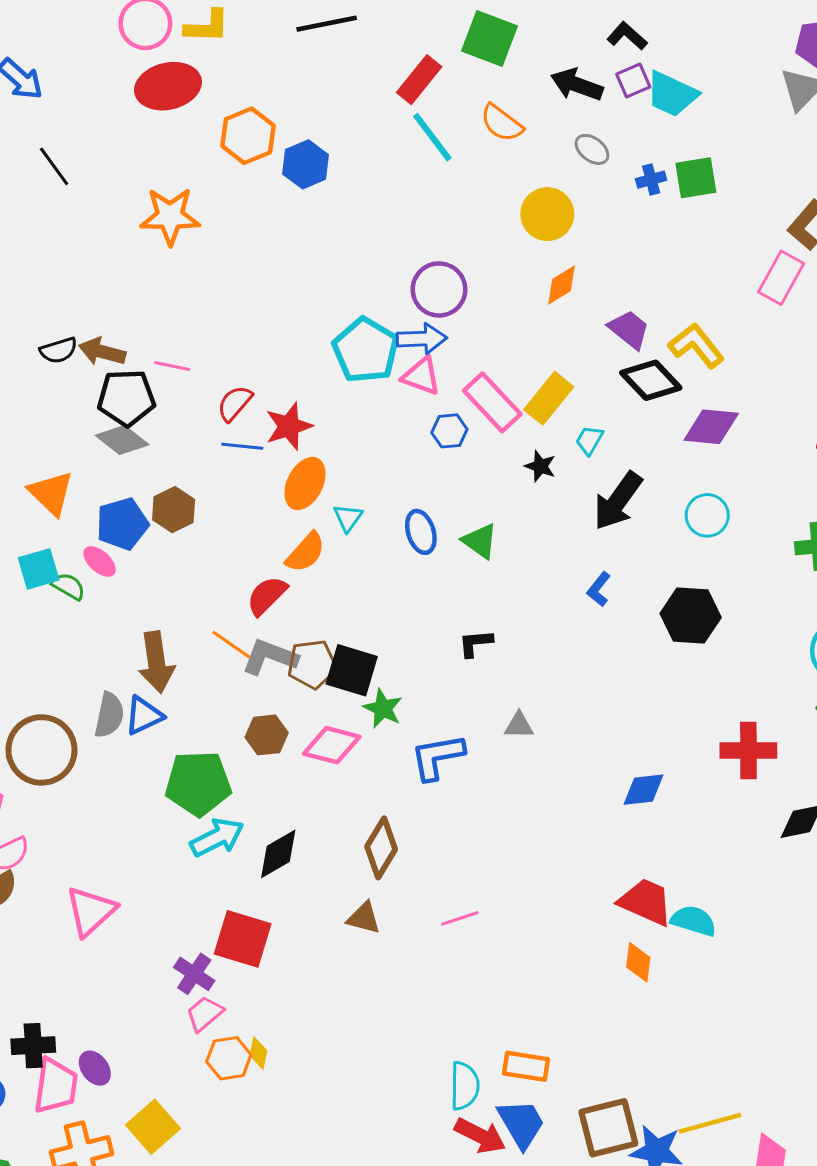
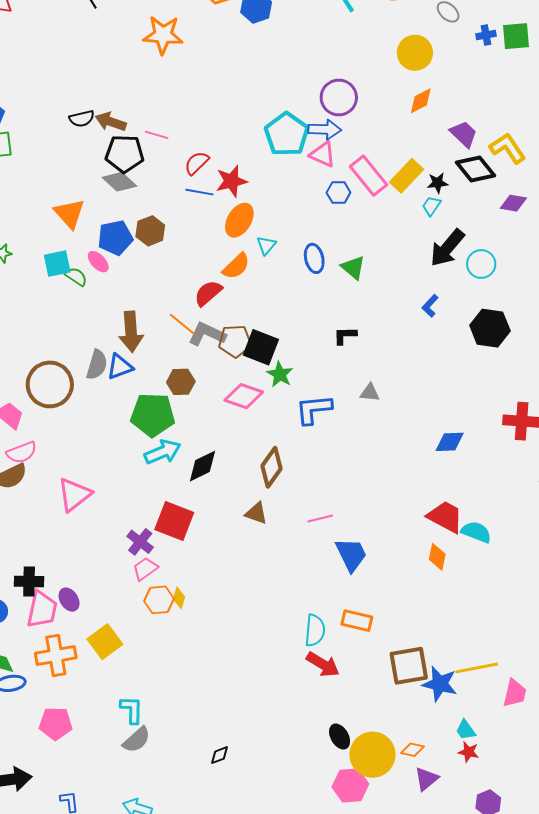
purple diamond: (711, 427) -> (513, 203), size x0.7
black star: (540, 466) -> (437, 183), moved, turned -30
cyan circle: (707, 515) -> (481, 264), moved
brown hexagon: (267, 735) -> (181, 382), moved
blue trapezoid: (521, 1124) -> (351, 555), moved

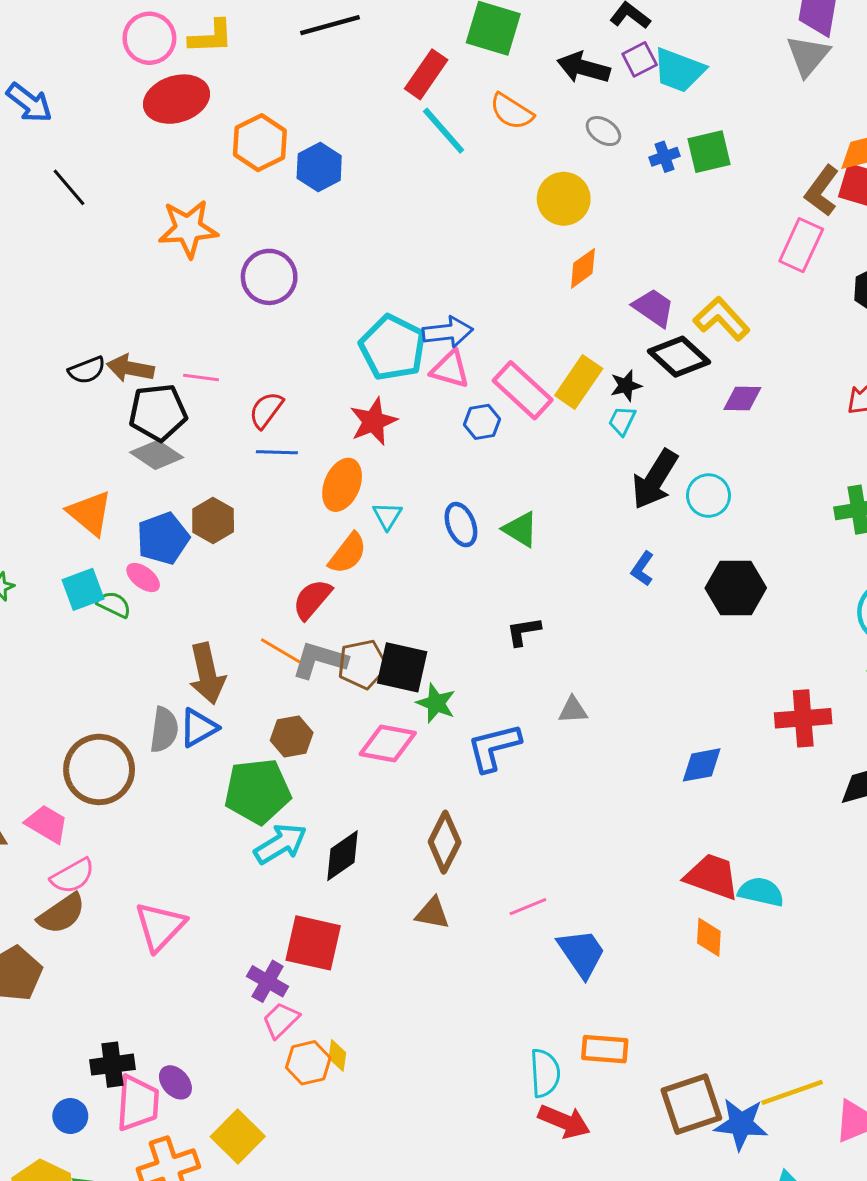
purple circle: (339, 97) -> (269, 277), moved
red star: (231, 181) -> (373, 421), moved

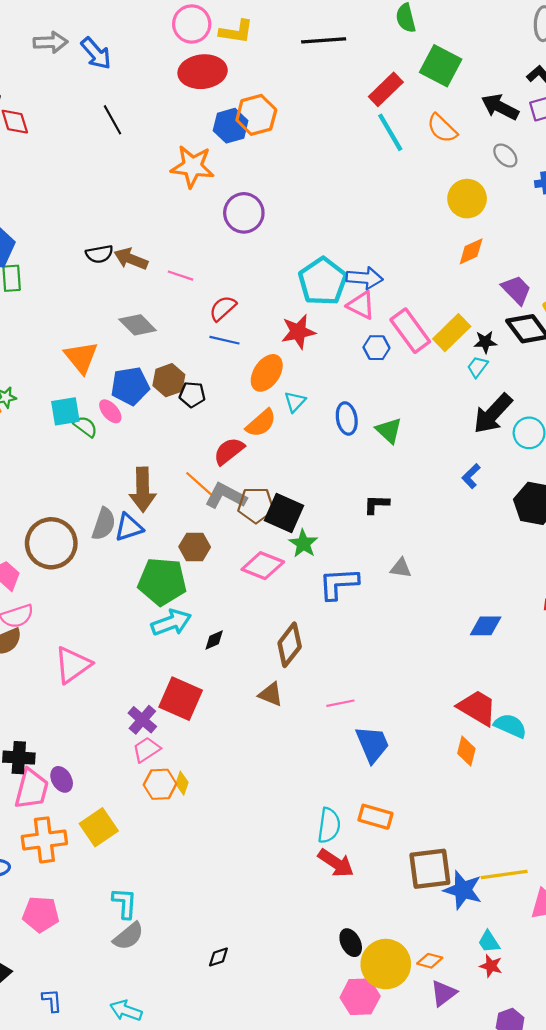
blue hexagon: (319, 167) -> (231, 126), moved
black pentagon: (158, 412) -> (192, 395), moved, size x0.6
black diamond: (342, 856) -> (214, 640), size x0.6

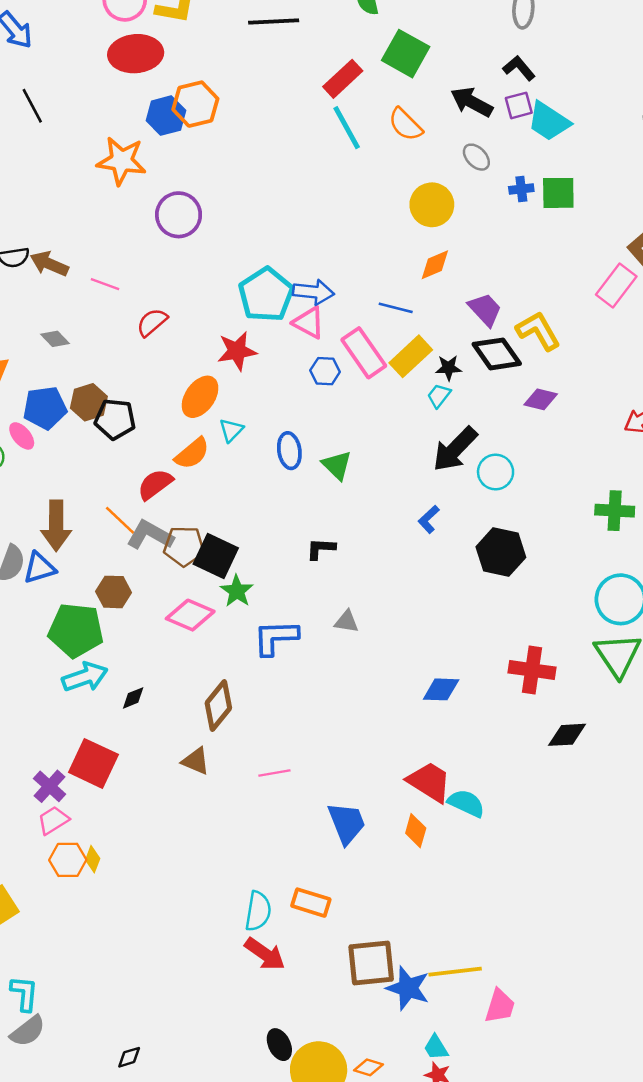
gray diamond: (138, 325) -> (55, 339), size x0.7
blue line: (224, 340) -> (396, 308), moved
black pentagon: (192, 395) -> (115, 419), size x1.4
blue trapezoid: (372, 744) -> (347, 823), moved

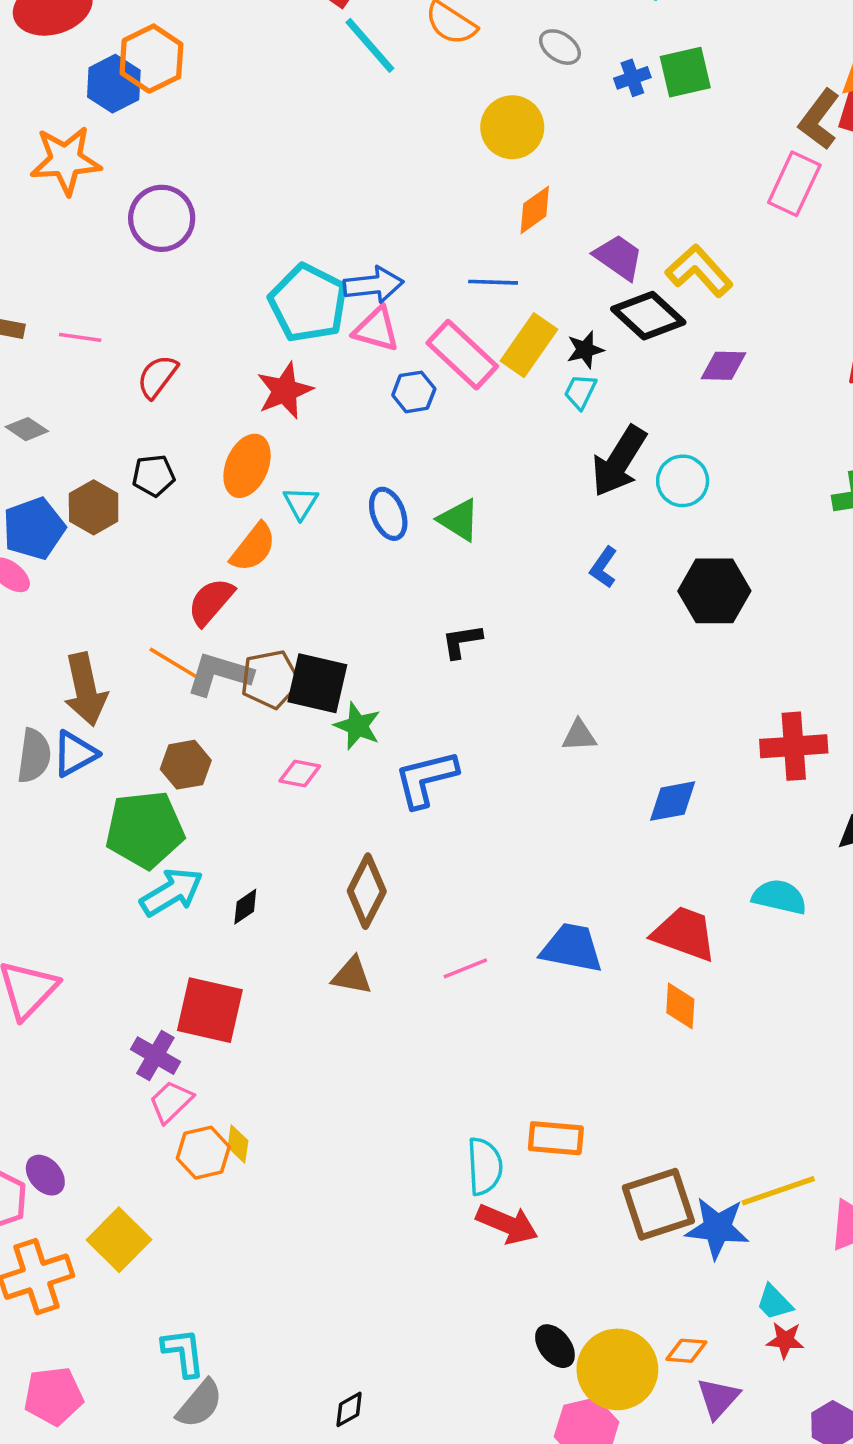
black pentagon: (115, 419) -> (154, 476), moved, size x0.7
pink diamond: (190, 615) -> (300, 774), size x0.6
gray triangle: (346, 622) -> (579, 736), moved
cyan semicircle: (466, 803) -> (779, 897), moved
blue trapezoid: (347, 823) -> (572, 948), moved, turned -45

